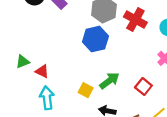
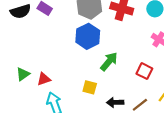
red triangle: (42, 71) -> (44, 79), turned -32
green arrow: (109, 81) -> (109, 61), moved

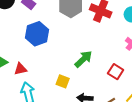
blue hexagon: (88, 36) -> (37, 34), moved

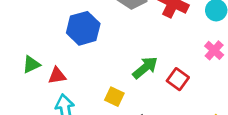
red square: (116, 72) -> (178, 79), moved

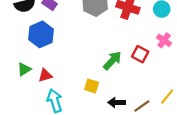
blue hexagon: (83, 28) -> (41, 34), moved
red square: (178, 79) -> (140, 54), moved

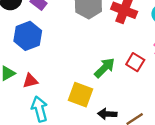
yellow square: (92, 86) -> (81, 95), size x1.5

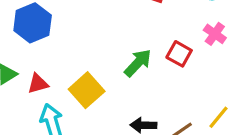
yellow square: (81, 95) -> (87, 90), moved, turned 30

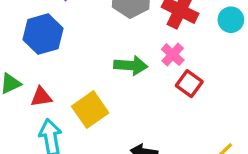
pink cross: (215, 34) -> (173, 55), moved
green arrow: (138, 63) -> (131, 65), moved, turned 44

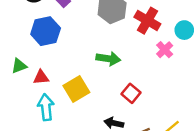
pink cross: (173, 55) -> (165, 50), moved
red square: (189, 84) -> (131, 93), moved

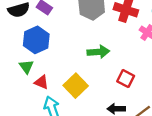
green triangle: (19, 66) -> (26, 67), moved, turned -32
red triangle: (41, 77) -> (41, 82), turned 40

